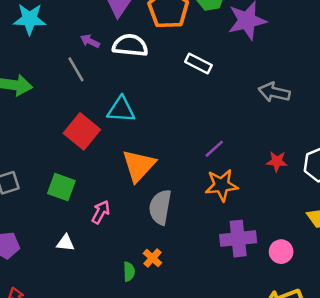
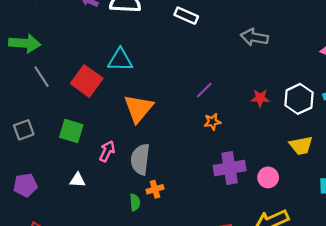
gray line: (76, 69) -> (41, 77), moved
orange star: (222, 185) -> (212, 122), size x0.6
gray semicircle: (160, 207) -> (140, 159), moved
orange cross: (152, 258) -> (155, 189), turned 35

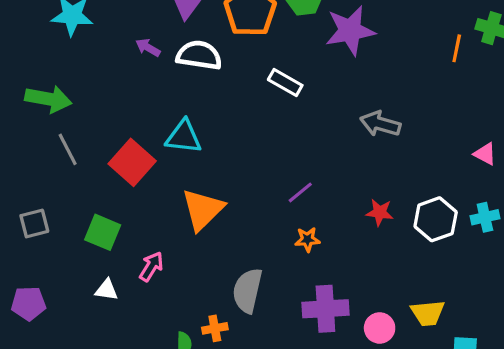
yellow trapezoid: (301, 146) -> (428, 313), moved
gray semicircle: (140, 159) -> (247, 291), moved
white triangle: (78, 180) -> (107, 290), moved

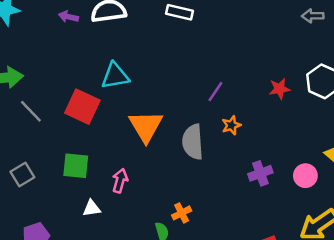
gray arrow: (380, 124) -> (313, 16), moved, size x0.7
gray semicircle: (247, 291) -> (193, 142), moved
purple cross: (325, 309) -> (260, 173), size x0.7

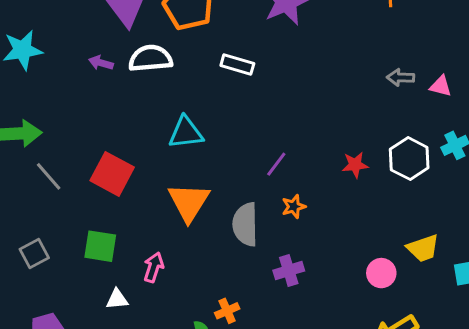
cyan triangle: (115, 76) -> (186, 133), moved
purple cross: (260, 173) -> (289, 271), moved

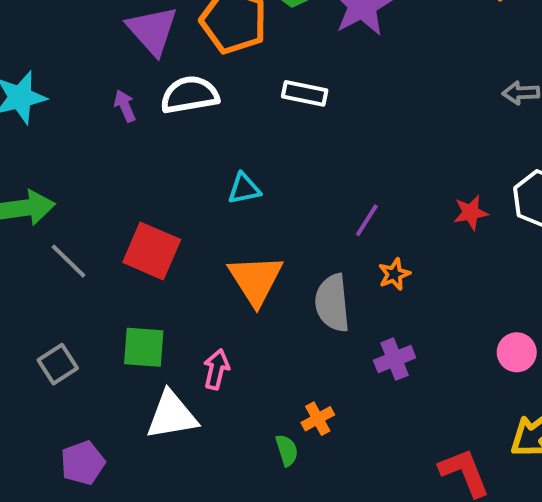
purple arrow: (101, 63) -> (125, 106), turned 55
cyan triangle: (186, 133) -> (244, 189), size x0.7
white triangle: (117, 299) -> (172, 415), size x1.8

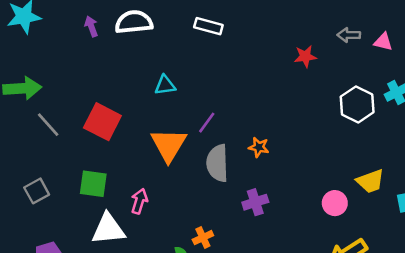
red star: (471, 213) -> (305, 56), moved
purple line: (367, 220) -> (207, 123), moved
orange star: (394, 274) -> (259, 147), turned 30

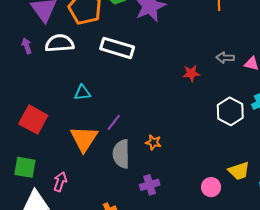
white rectangle: (208, 26) -> (117, 48), size x1.5

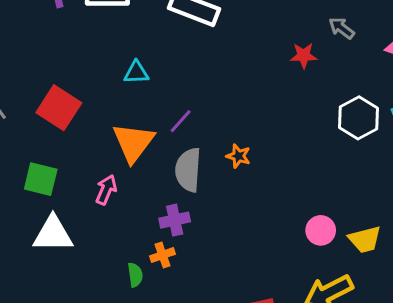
gray arrow: (225, 58) -> (342, 28), moved, turned 30
yellow trapezoid: (239, 171) -> (365, 239), moved
pink arrow: (60, 182) -> (106, 190), moved
purple cross: (150, 185) -> (175, 220), moved

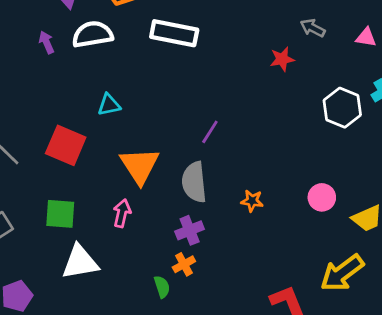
cyan triangle: (136, 73) -> (109, 105), moved
purple line: (181, 121) -> (210, 132), moved
orange star: (238, 156) -> (252, 201), moved
pink circle: (321, 230) -> (322, 197), moved

